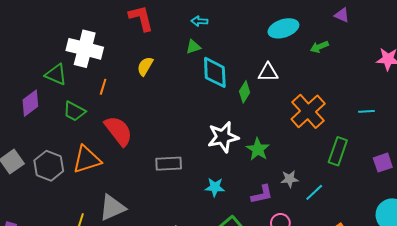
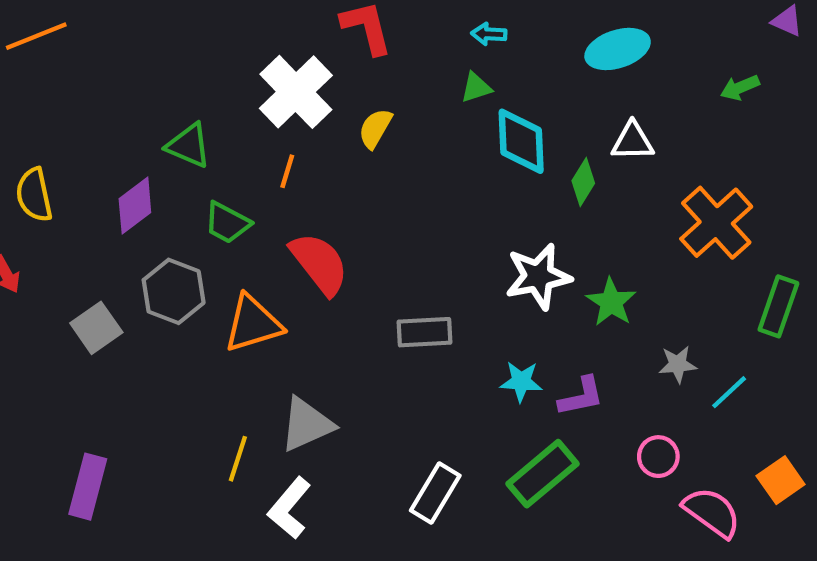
cyan ellipse: (283, 28) -> (618, 49), moved
white cross: (85, 49) -> (296, 92), moved, turned 32
gray hexagon: (49, 166) -> (174, 291), moved
purple L-shape: (262, 194) -> (581, 396), moved

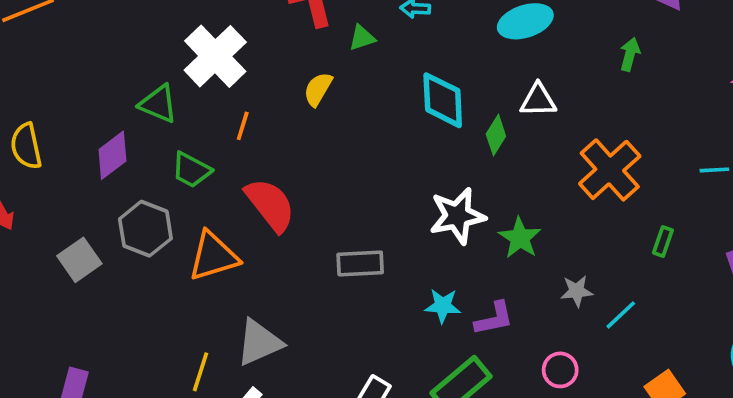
green triangle: (476, 88) -> (362, 38), moved
green arrow: (740, 88) -> (630, 54), turned 128
white cross: (296, 92) -> (215, 56), moved
green rectangle: (778, 306) -> (663, 242), size x0.6

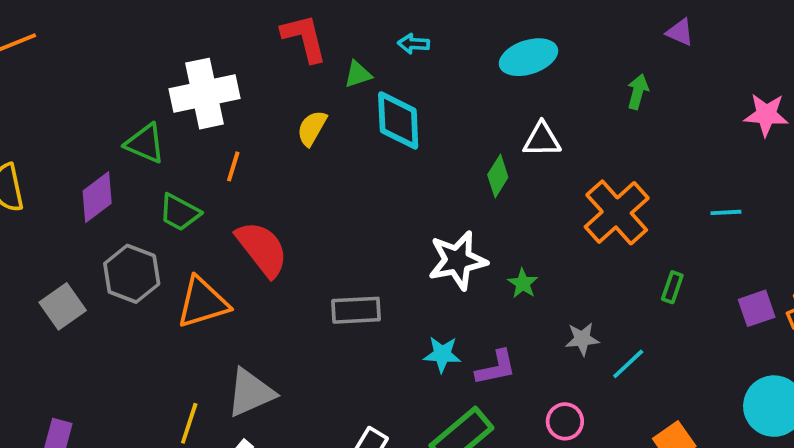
white cross: (215, 56) -> (205, 94), turned 32
cyan diamond: (443, 100) -> (398, 120), moved
green star: (520, 238) -> (523, 283), size x0.7

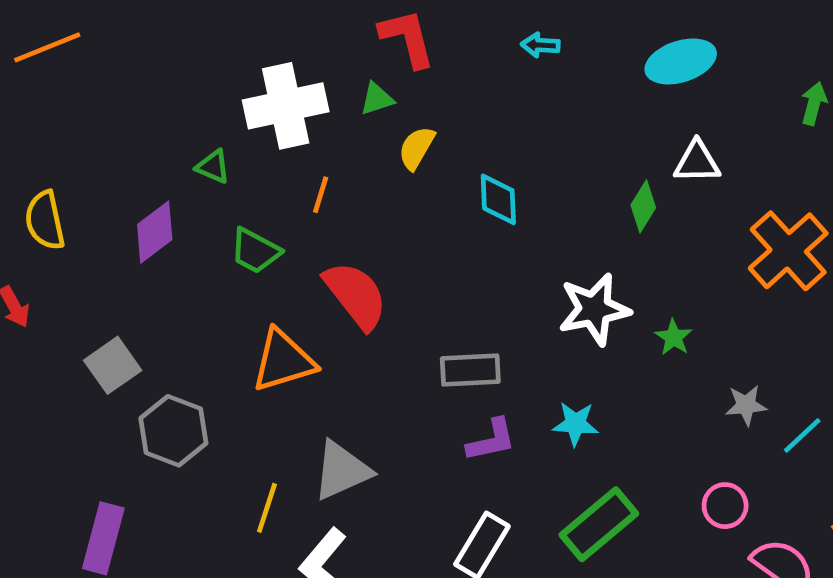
green triangle: (358, 74) -> (377, 99), moved
cyan diamond: (398, 120) -> (498, 199), moved, size x0.7
green triangle: (145, 143) -> (213, 167), size x0.7
gray hexagon: (132, 274) -> (173, 431), moved
purple L-shape: (496, 368) -> (491, 440), moved

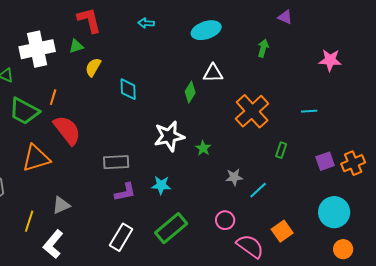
orange line: (321, 195) -> (53, 97), moved
green trapezoid: (255, 251) -> (24, 111), size x1.4
gray triangle: (342, 470) -> (61, 205), size x0.7

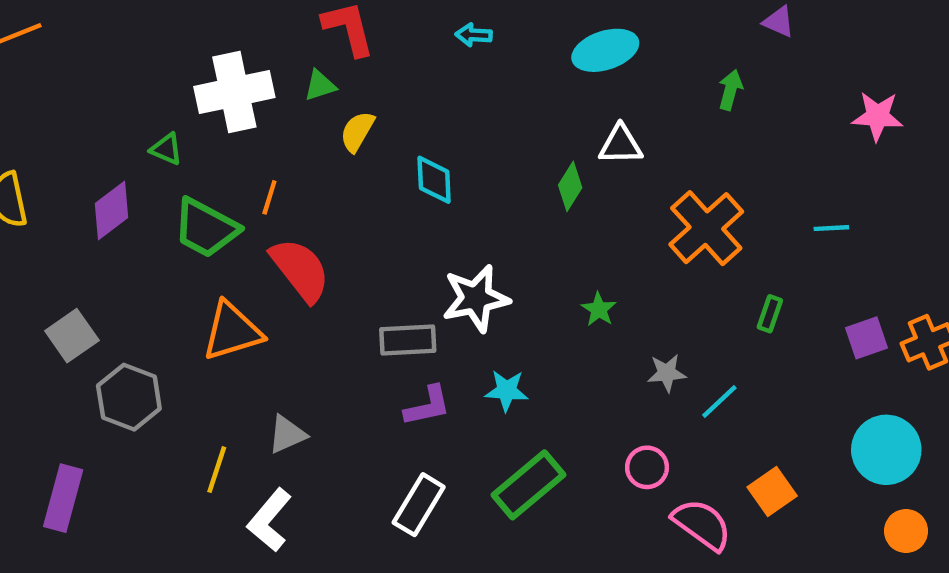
white star: (169, 136) -> (476, 298), moved

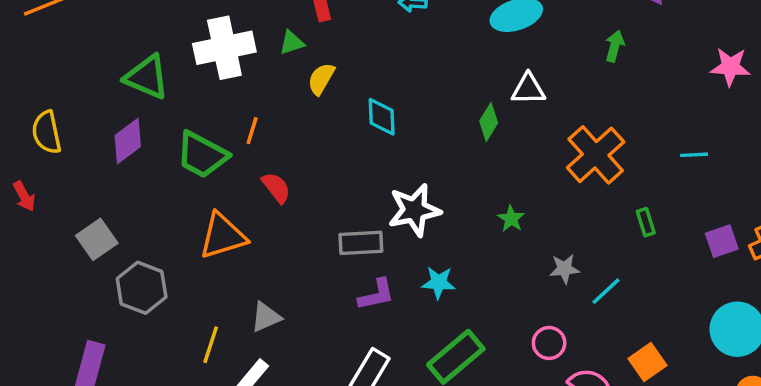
green triangle: (166, 149) -> (147, 77), moved, size x1.8
red semicircle: (300, 270) -> (276, 188), size x0.6
green rectangle: (770, 314) -> (646, 222), turned -36

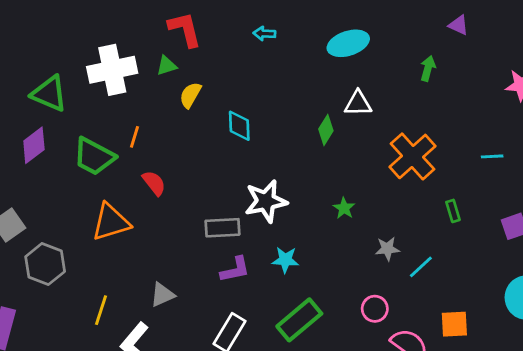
gray triangle: (266, 317) -> (162, 295), moved
orange square: (647, 362) -> (454, 324), turned 32

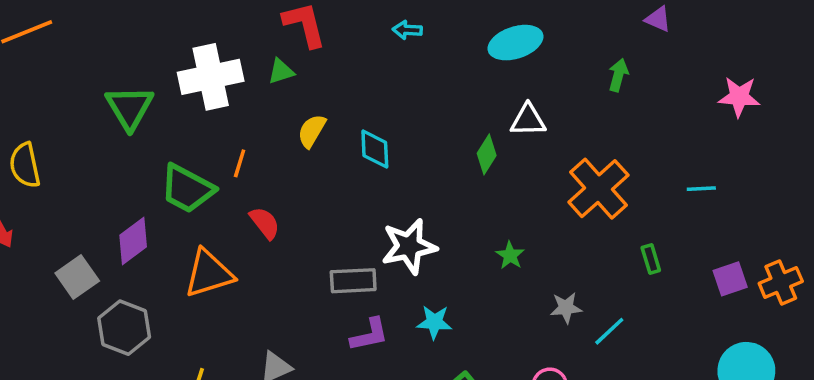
green triangle: (49, 94) -> (129, 107), turned 36
yellow semicircle: (190, 95) -> (312, 131), moved
purple diamond: (34, 145) -> (133, 241), moved

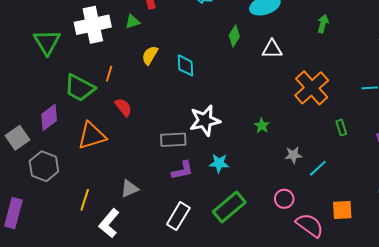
green diamond: (487, 154) -> (234, 36), moved

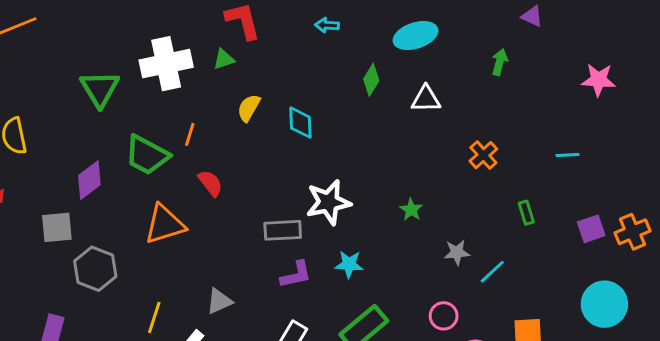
orange cross: (312, 88) -> (483, 155), size x0.6
purple diamond: (49, 117) -> (89, 180), moved
gray square: (18, 138) -> (57, 227), turned 30

